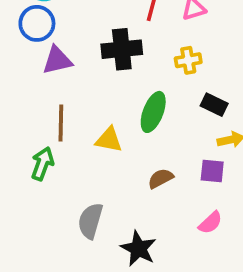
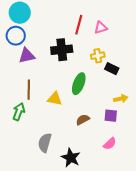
black rectangle: (214, 105) -> (112, 69), moved

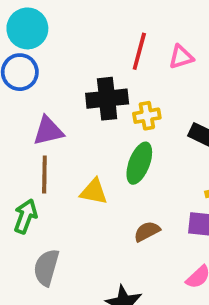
purple triangle: (27, 56) -> (48, 131), moved
yellow cross: (98, 56) -> (147, 116), moved
gray semicircle: (45, 143) -> (46, 267), moved

